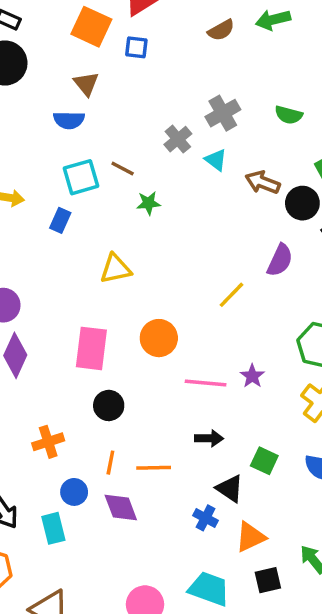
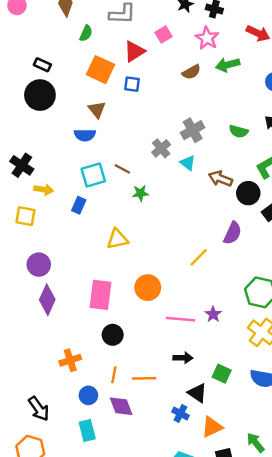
cyan rectangle: (53, 528) -> (87, 430), moved

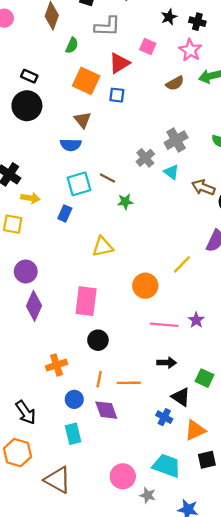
pink square: (163, 34) -> (148, 47), turned -35
orange circle: (148, 288) -> (145, 286), moved

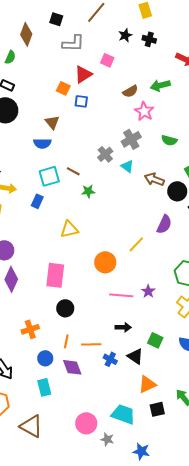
green semicircle: (72, 45) -> (10, 57), moved
pink star: (190, 50) -> (144, 111), moved
orange square: (86, 81) -> (63, 88), moved, size x0.6
blue cross: (164, 417) -> (110, 359), moved

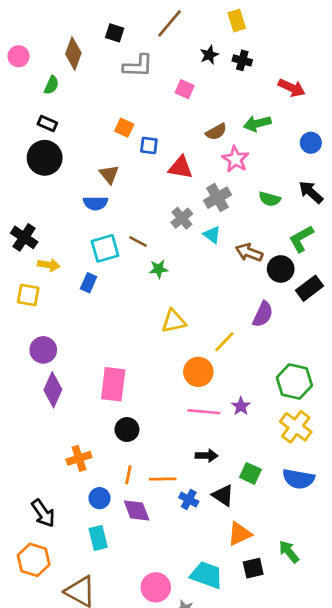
red triangle: (83, 74) -> (180, 167), moved, turned 42
yellow triangle: (69, 229) -> (174, 321), moved
orange circle: (105, 262) -> (198, 372), moved

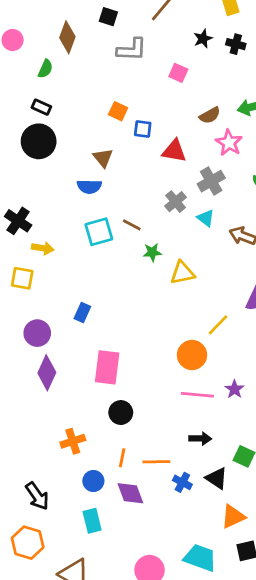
blue rectangle: (89, 283) -> (82, 313), moved
yellow triangle: (174, 321) -> (182, 273), moved

